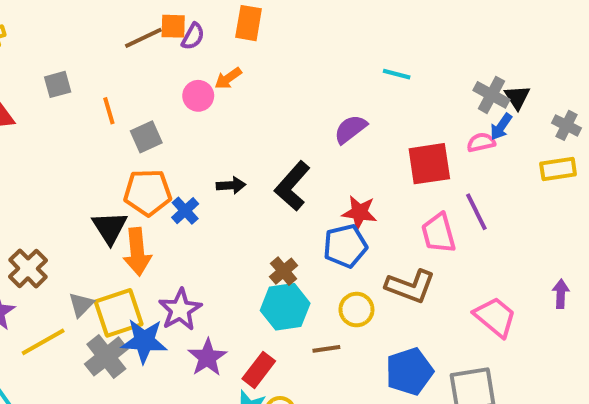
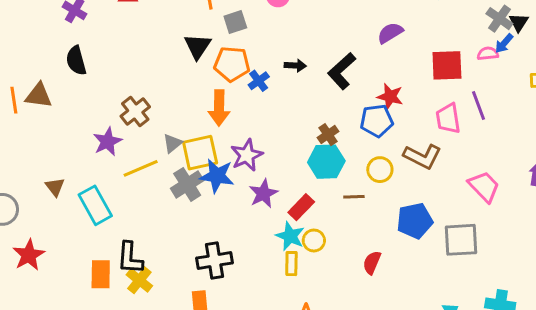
black triangle: (110, 228) -> (198, 46), moved

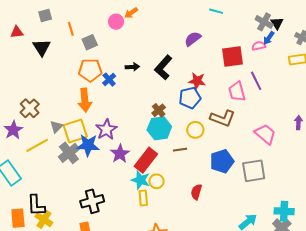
black triangle: (198, 46) -> (42, 47), moved
red rectangle: (301, 207) -> (146, 160), size x1.4

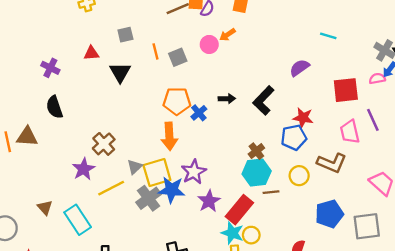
gray square: (90, 42) -> (178, 57), moved
brown line: (180, 150) -> (271, 192), moved

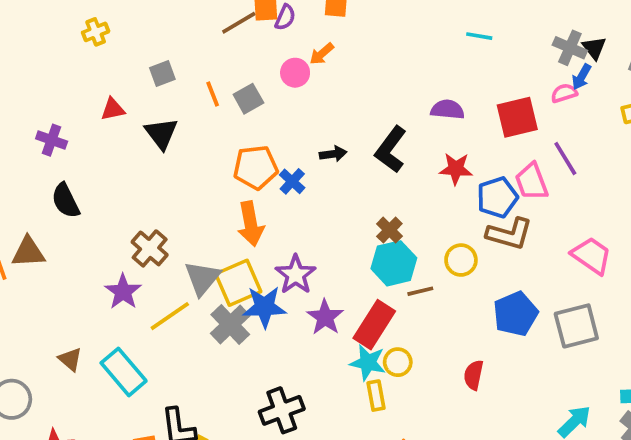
purple semicircle: (299, 68) -> (448, 110), moved, turned 48
blue pentagon: (294, 137) -> (497, 197), moved
gray triangle: (135, 167) -> (202, 278), size x1.5

